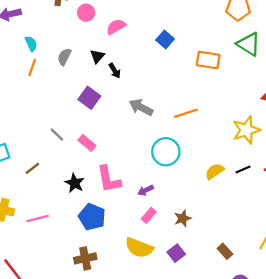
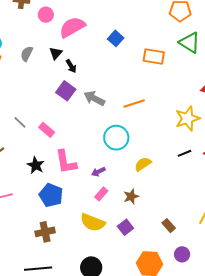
pink semicircle: (116, 27) -> (72, 27), size x1.5
purple square: (89, 98) -> (66, 91), moved
yellow semicircle: (215, 171) -> (143, 164), moved

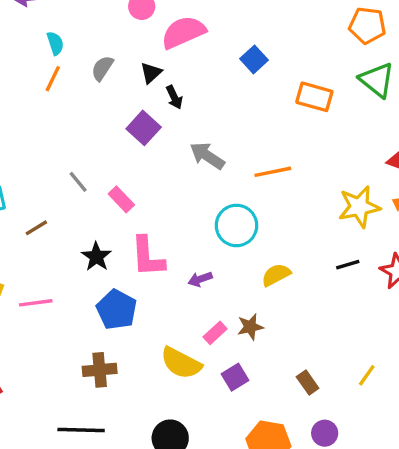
purple square: (66, 91) -> (144, 128), moved
pink rectangle: (101, 194) -> (215, 333), moved

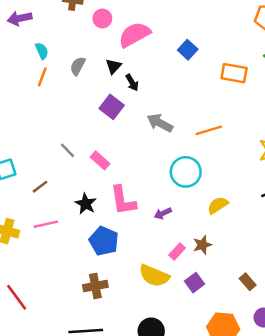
pink line: (36, 303) -> (46, 224), moved

